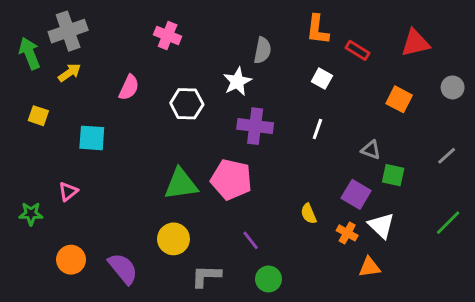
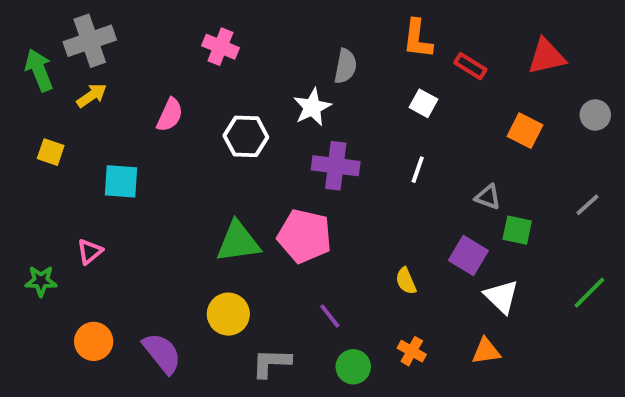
orange cross: (347, 233) -> (412, 351), moved

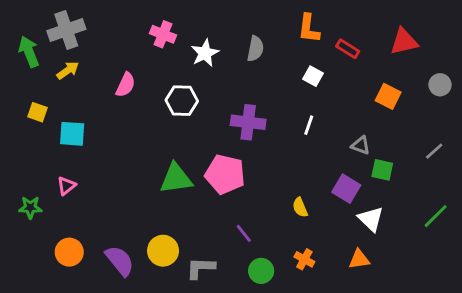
white star: (312, 107) -> (205, 53), moved
cyan square: (121, 181) -> (72, 134), moved
yellow circle: (228, 314) -> (163, 251), moved

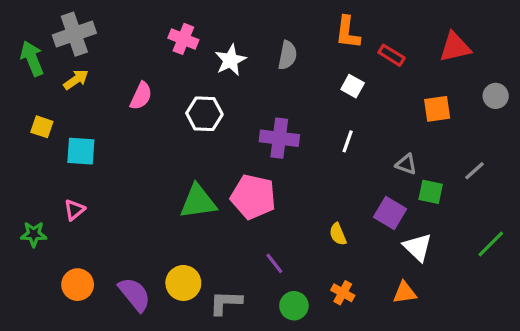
orange square: (388, 96) -> (437, 109), turned -35
gray line: (434, 151) -> (475, 171), moved

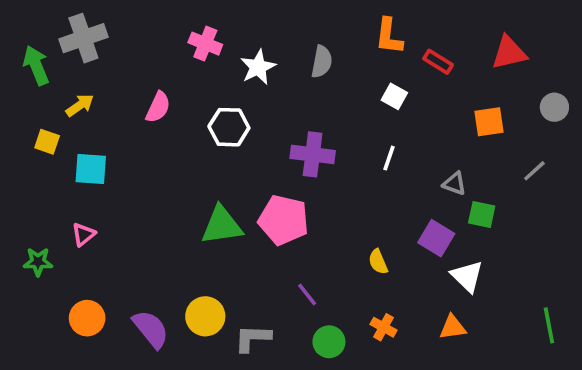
yellow arrow: (76, 80) -> (80, 105), moved
gray line: (475, 171) -> (534, 171), moved
green line: (491, 244) -> (549, 325), moved, turned -56

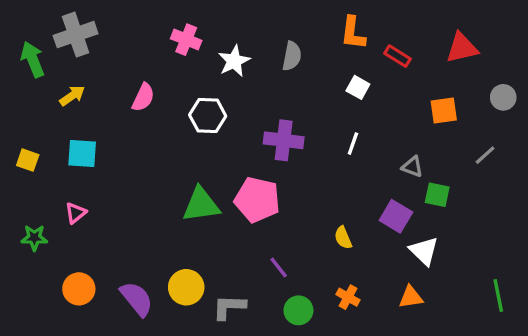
yellow square: (47, 142) -> (28, 160), moved

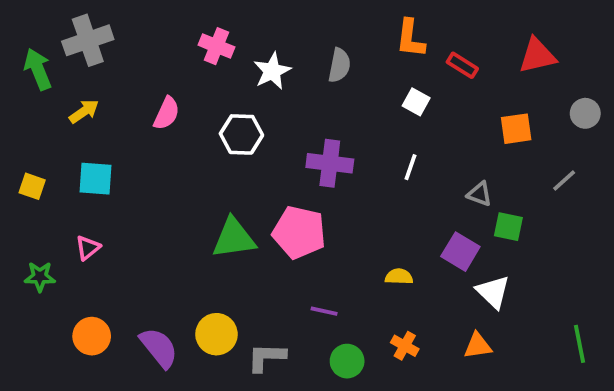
yellow semicircle: (343, 238) -> (399, 277), turned 115
purple line: (279, 267) -> (324, 311), turned -40

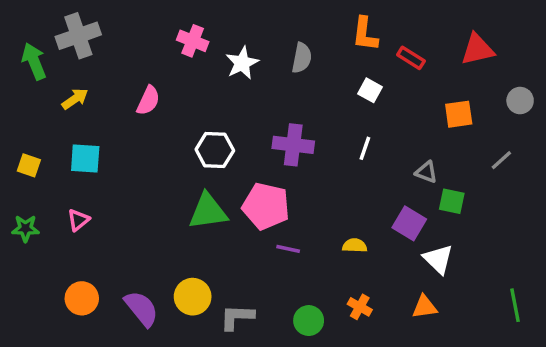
white hexagon: (241, 134) -> (215, 150), moved
green star: (40, 277) -> (25, 228), moved
purple line: (324, 311) -> (288, 249), moved

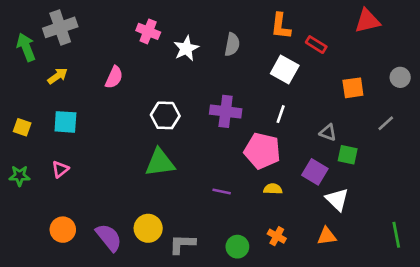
red triangle: (477, 49) -> (367, 21), moved
white square: (370, 90) -> (285, 69), size x1.5
pink pentagon: (266, 206) -> (262, 151), moved

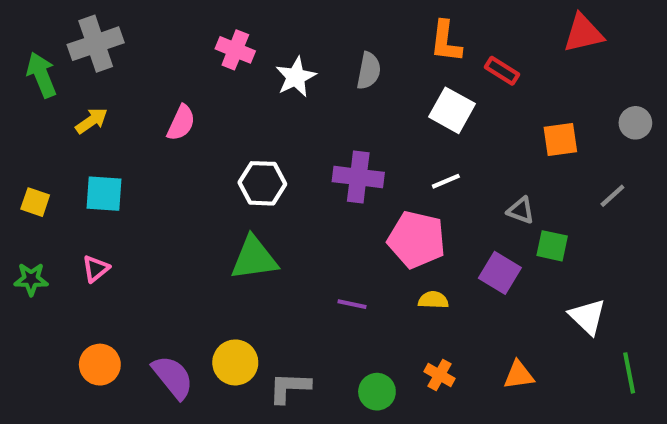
white line: (281, 114) -> (446, 181), turned 48
white triangle: (337, 199) -> (587, 317), moved

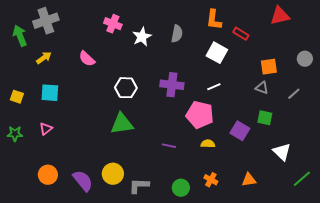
pink semicircle: (181, 123) -> (87, 59), turned 108
gray triangle: (521, 210) -> (262, 88), moved
green line: (629, 373) -> (302, 179), turned 60

